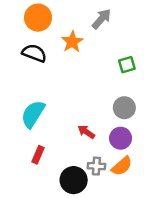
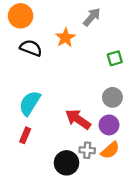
orange circle: (38, 18) -> (21, 16), moved
red arrow: (86, 132) -> (78, 119), size x1.6
red rectangle: (38, 155) -> (25, 135), moved

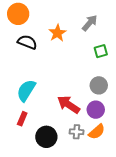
gray arrow: (92, 17) -> (90, 23), moved
black circle: (67, 163) -> (46, 137), moved

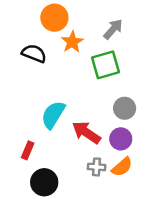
orange circle: (18, 14) -> (54, 18), moved
green square: (101, 51) -> (105, 65), moved, size x1.6
cyan semicircle: (26, 90) -> (53, 115), moved
black circle: (46, 137) -> (44, 182), moved

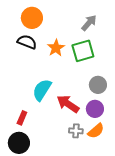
orange circle: (54, 18) -> (32, 18), moved
orange star: (72, 42) -> (56, 48), moved
black circle: (44, 182) -> (19, 143), moved

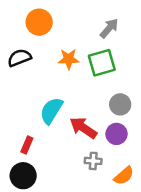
black semicircle: (27, 42) -> (19, 58), moved, turned -42
orange star: (56, 48) -> (69, 59), turned 30
orange semicircle: (96, 131) -> (124, 176), moved

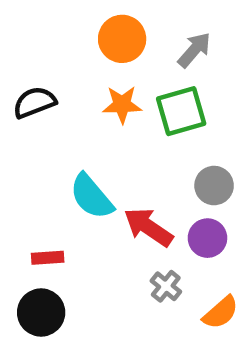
orange circle: (39, 22) -> (122, 39), moved
cyan semicircle: (51, 111) -> (91, 196), turned -72
red rectangle: (27, 145) -> (48, 258), turned 63
gray cross: (93, 161) -> (166, 286), turned 35

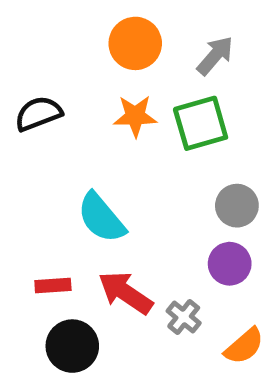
red arrow: (148, 227) -> (126, 293), moved
black circle: (41, 313) -> (72, 346), moved

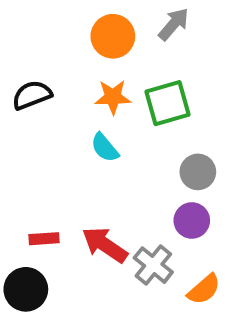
gray arrow: (215, 56) -> (174, 24), moved
cyan semicircle: (101, 218) -> (105, 148), moved, size x0.7
gray cross: (184, 317) -> (153, 265), size x1.4
black circle: (72, 346) -> (26, 289), moved

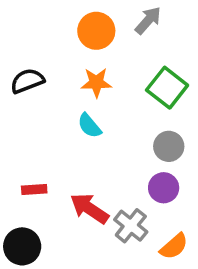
green square: (167, 103) -> (167, 88), moved, turned -36
red rectangle: (44, 239) -> (34, 189), moved

